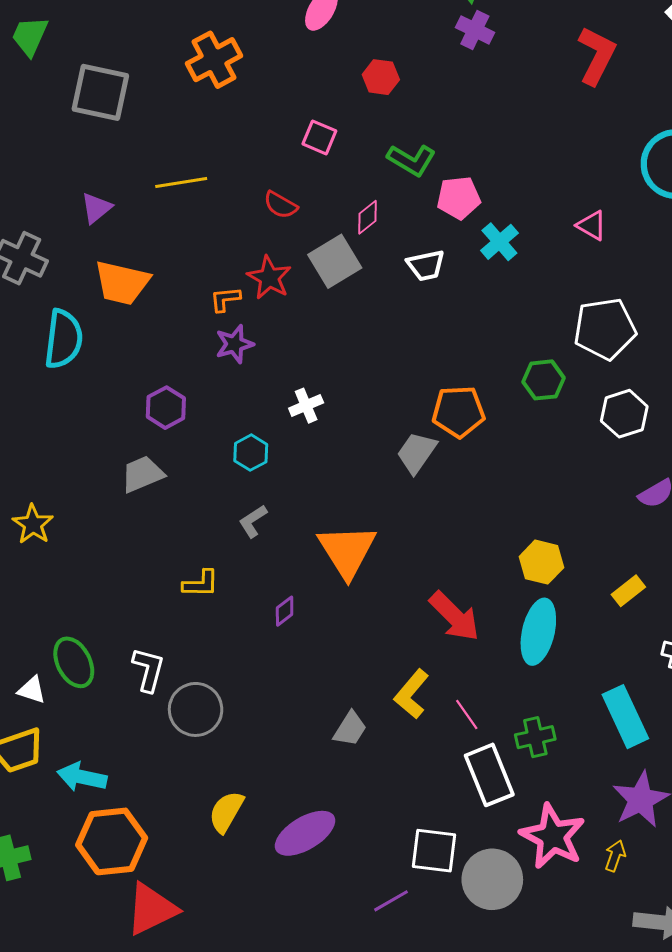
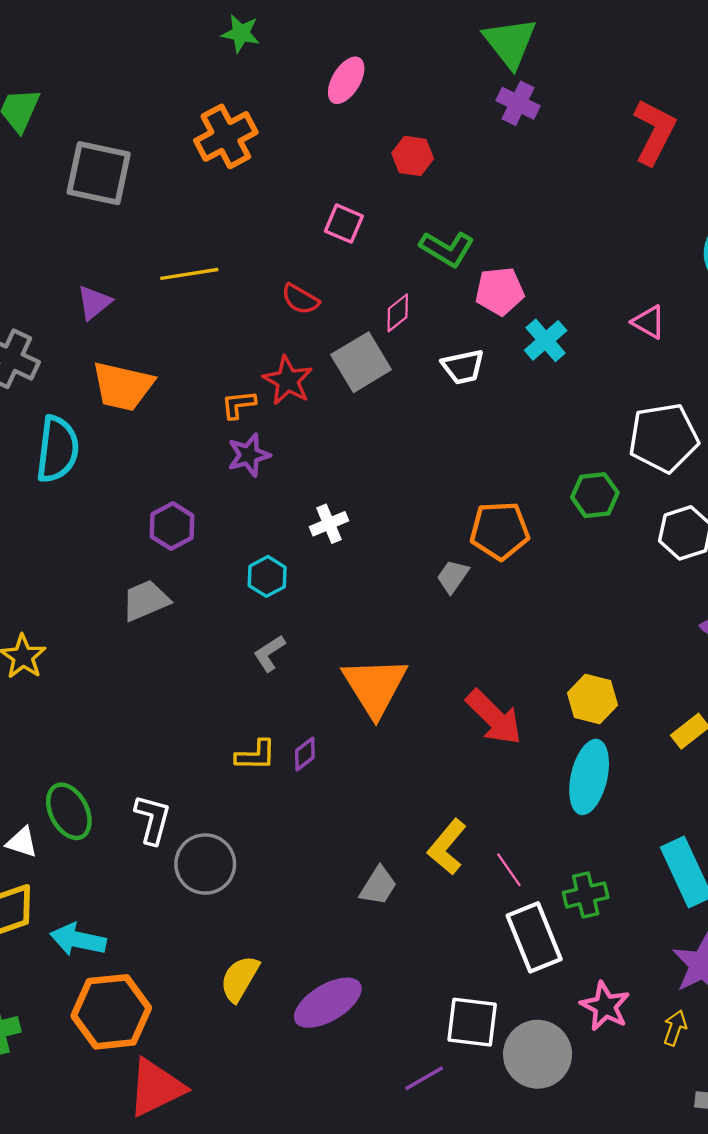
gray trapezoid: (417, 453) -> (453, 576), size x0.7
yellow L-shape: (201, 584) -> (256, 755), moved
red arrow: (454, 616) -> (494, 717), moved
pink star: (553, 836) -> (605, 1006), size x0.7

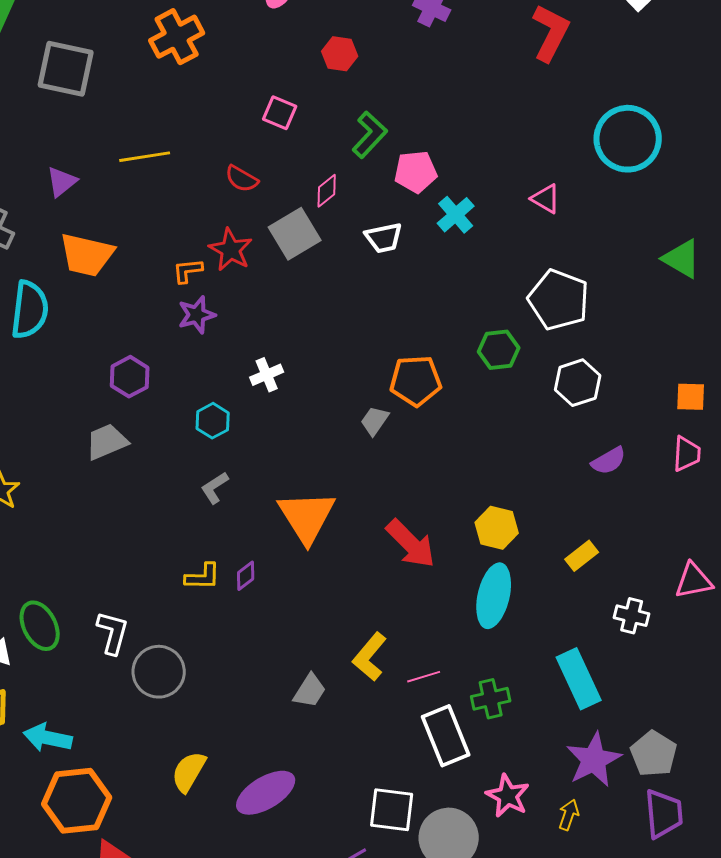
green L-shape: (447, 249) -> (370, 135), turned -78
white pentagon: (664, 438) -> (559, 300), turned 30
pink line: (509, 870) -> (424, 677), turned -72

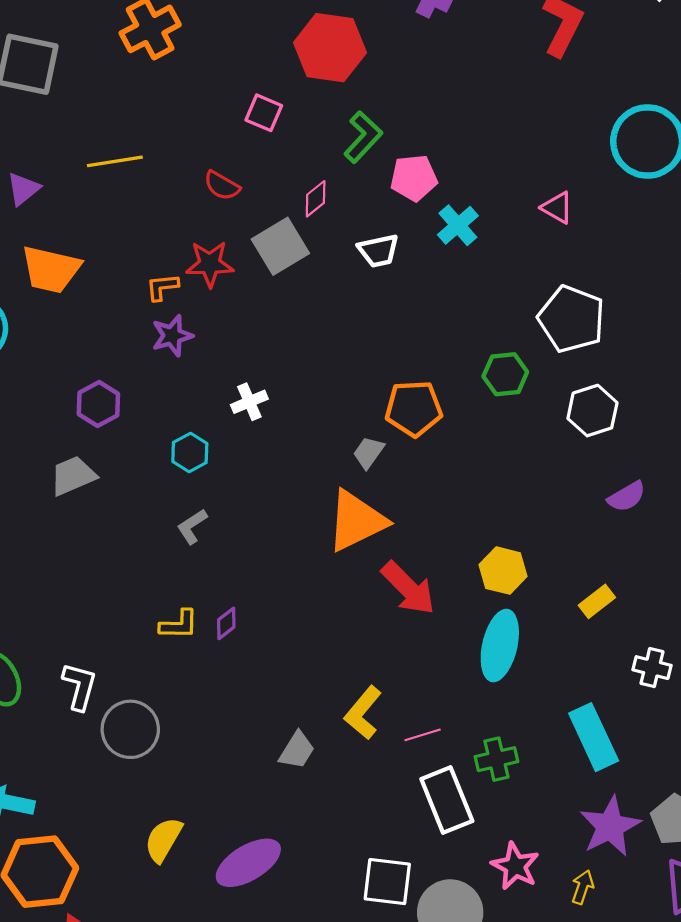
red hexagon: (340, 54) -> (330, 48), size x1.8
red star: (231, 250) -> (210, 264), turned -30
orange triangle: (307, 517) -> (356, 521), moved, turned 36

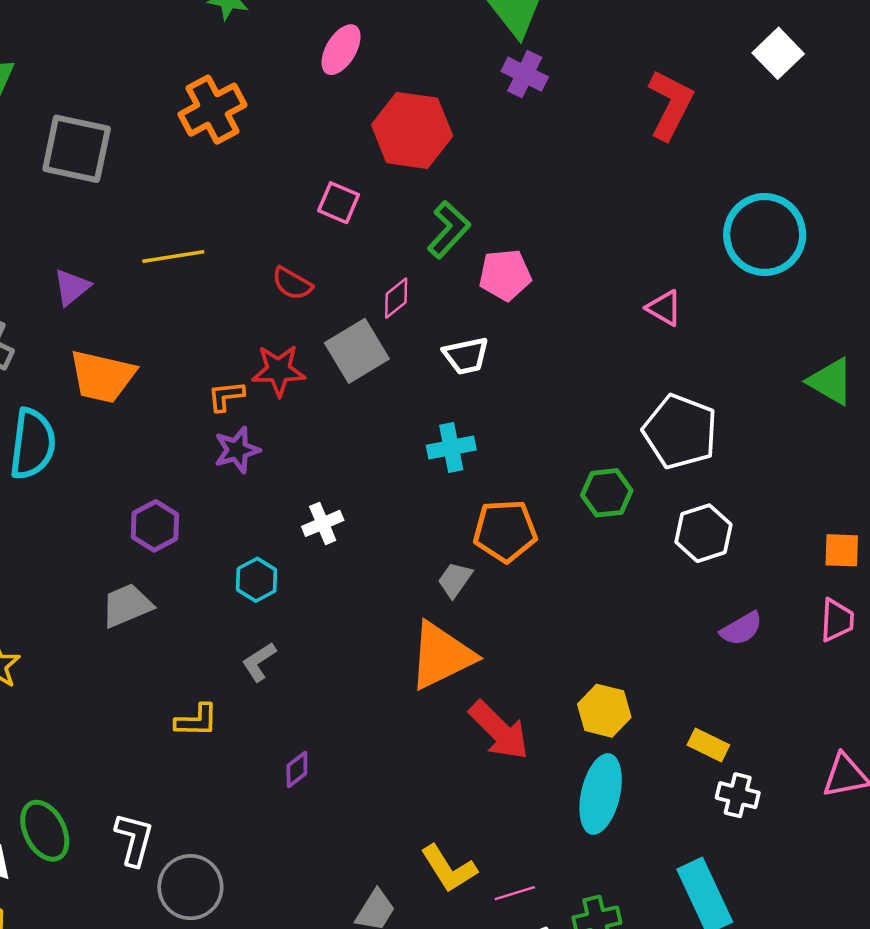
cyan cross: (458, 225) -> (451, 448), moved, turned 30
yellow rectangle: (597, 601) -> (708, 745), turned 64
yellow L-shape: (179, 625) -> (197, 721), moved
white cross: (652, 668) -> (738, 795), moved
yellow L-shape: (363, 713) -> (449, 869), turned -72

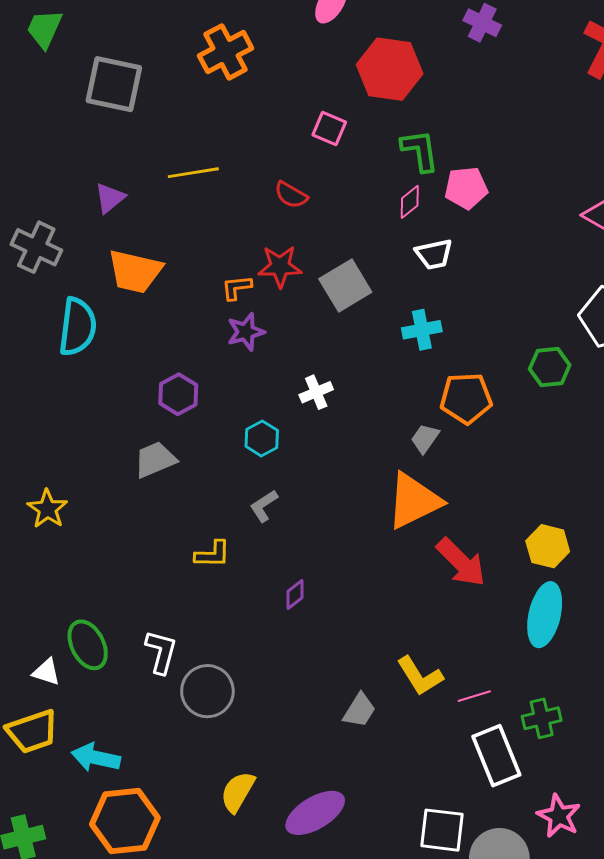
green L-shape: (449, 230) -> (420, 151), turned -51
pink diamond: (396, 298) -> (410, 202), moved
gray square: (357, 351) -> (345, 285), moved

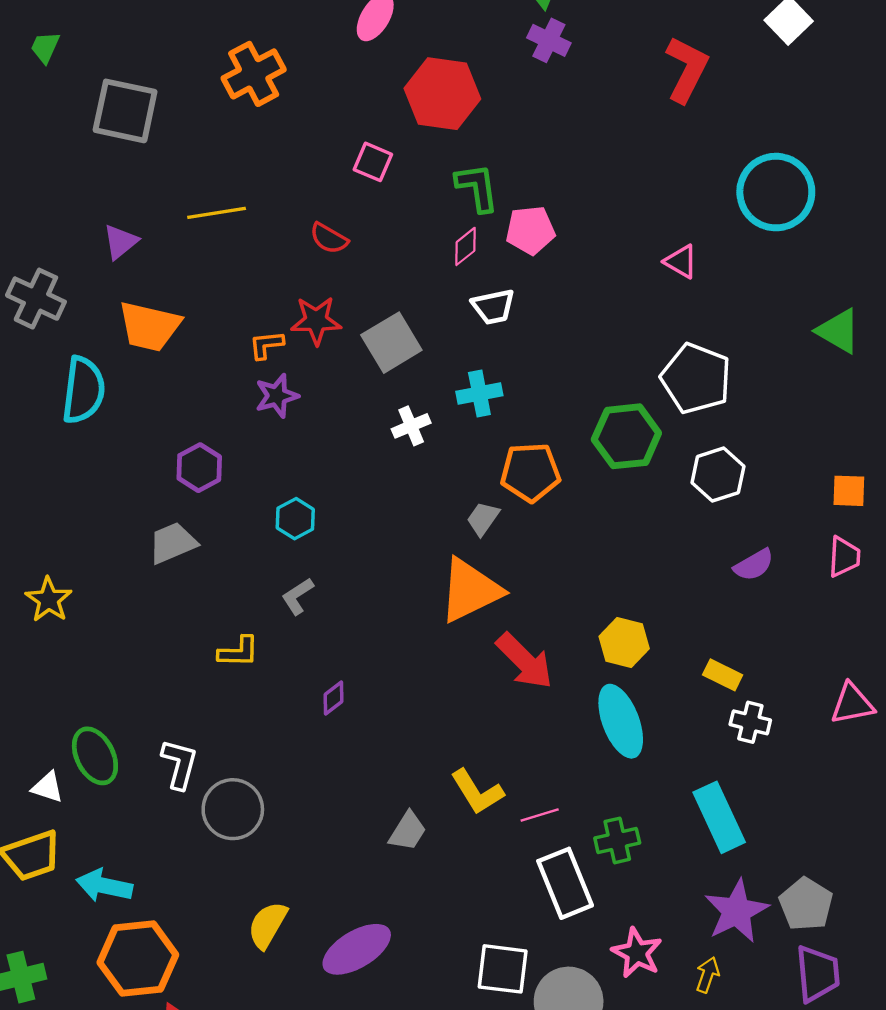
green trapezoid: (44, 29) -> (45, 47), size x0.7
green hexagon: (550, 367) -> (626, 436), size x1.4
white cross: (316, 392) -> (411, 426), moved
cyan ellipse: (545, 615) -> (621, 721), turned -34

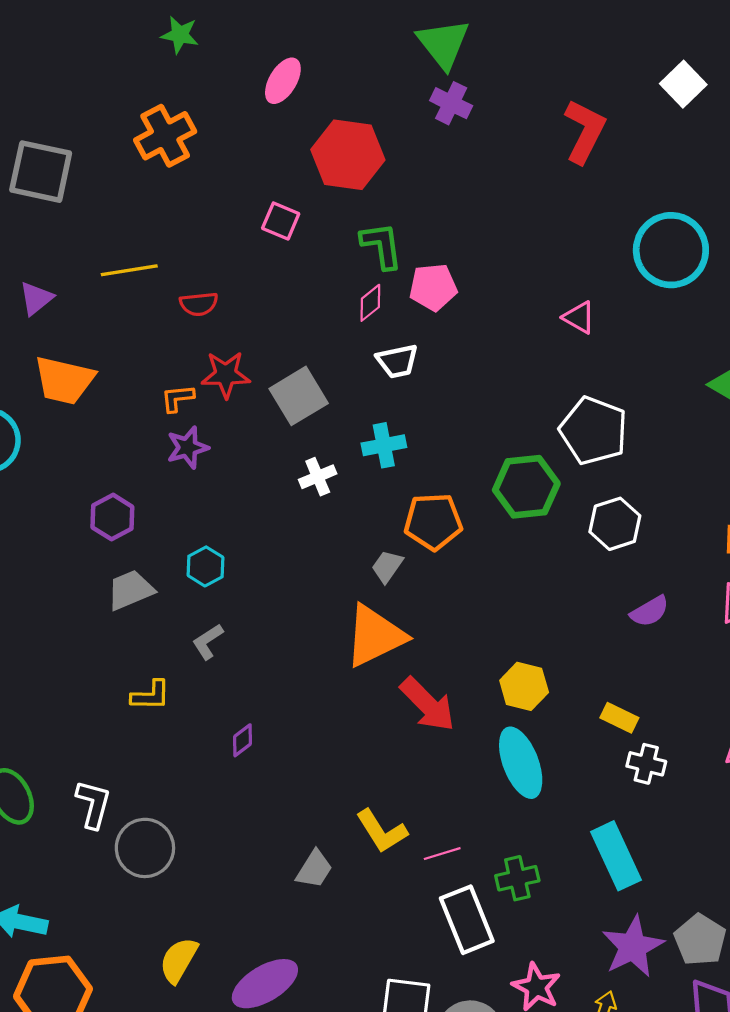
red semicircle: (329, 238) -> (199, 304), moved, turned -36
gray trapezoid: (173, 543) -> (130, 590), moved

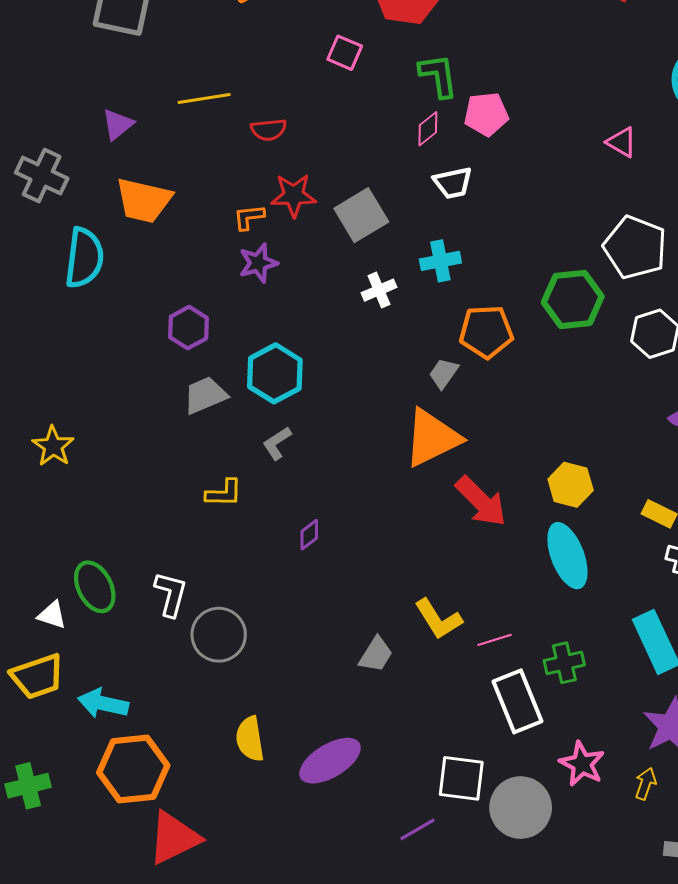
cyan hexagon: (206, 566) -> (275, 373), size x1.6
yellow semicircle: (179, 960) -> (250, 739), turned -39

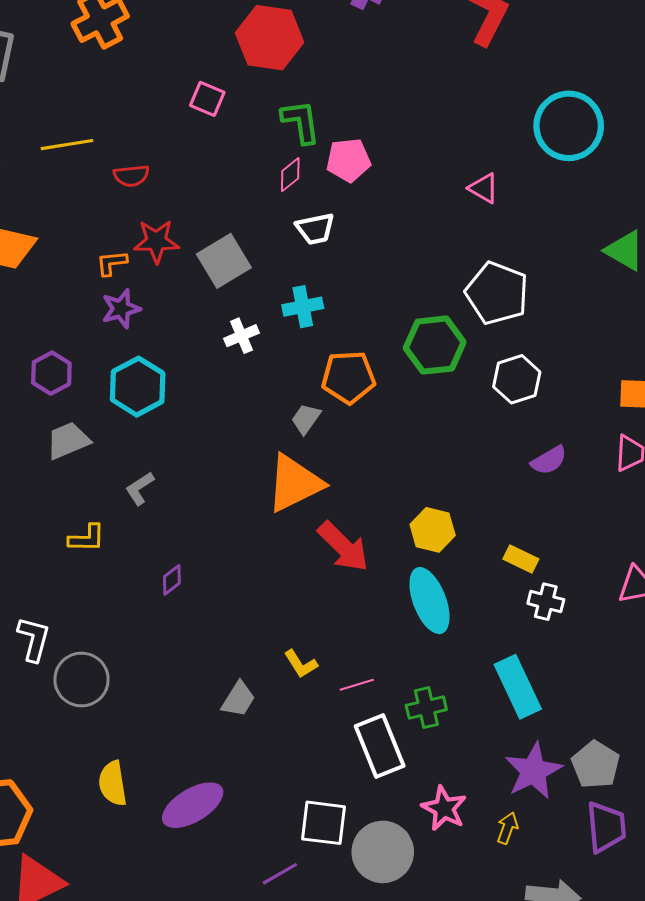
cyan hexagon: (275, 373) -> (138, 387), moved
yellow L-shape: (438, 619) -> (301, 664), size x0.7

